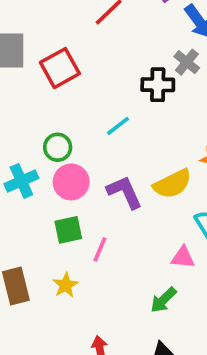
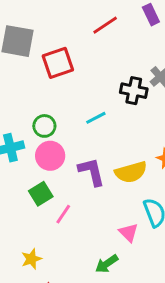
green square: (68, 230) -> (41, 194), turned -30
pink triangle: (183, 257) -> (129, 233), turned 30
yellow star: (66, 285) -> (32, 259), moved

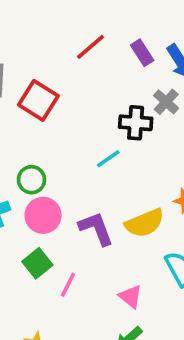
purple rectangle: (151, 15) -> (142, 53), moved
red square: (58, 63) -> (38, 100), turned -32
cyan line: (96, 118) -> (108, 159), moved
pink triangle: (129, 233) -> (130, 297), moved

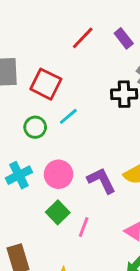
cyan line: (108, 159) -> (68, 116), moved
green circle: (32, 180) -> (35, 127), moved

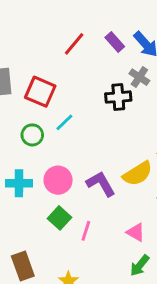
cyan cross: (19, 175) -> (19, 183), turned 30

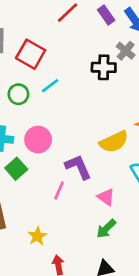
purple L-shape: (101, 184) -> (78, 167), moved
green square: (60, 218) -> (16, 169), moved

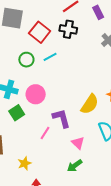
black cross: (104, 67) -> (68, 29), moved
yellow semicircle: (114, 142) -> (90, 104), turned -40

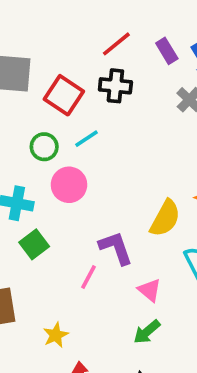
pink circle: (36, 94) -> (69, 185), moved

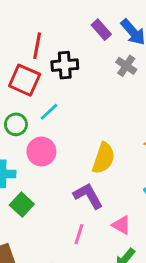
red line: (116, 44) -> (37, 46), moved, turned -30
yellow semicircle: (165, 218) -> (104, 158), moved
pink line: (89, 277) -> (79, 234), moved

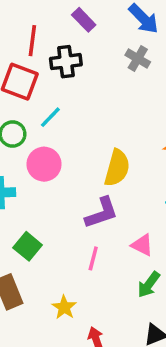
purple rectangle: (101, 30) -> (84, 20), moved
purple L-shape: (88, 196) -> (102, 213), turned 104
green square: (22, 205) -> (28, 246), moved

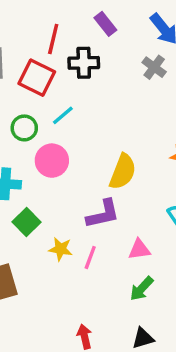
pink triangle: (142, 245) -> (139, 249), turned -40
green square: (28, 246) -> (26, 222), moved
yellow star: (64, 307) -> (61, 249), moved, turned -30

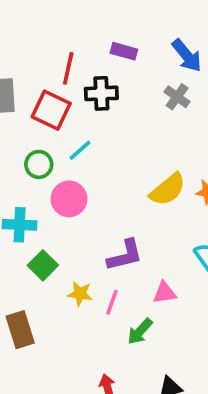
purple rectangle: (105, 24) -> (124, 51), turned -35
yellow semicircle: (123, 172) -> (168, 189), moved, turned 30
green arrow: (142, 289) -> (140, 331), moved

